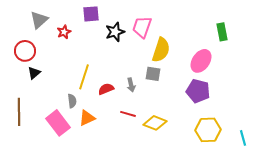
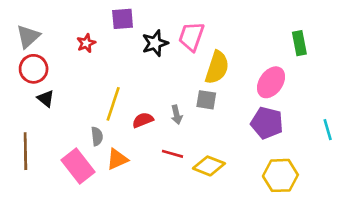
gray triangle: (39, 20) -> (28, 36), moved
black triangle: (34, 73) -> (46, 98), turned -40
cyan line: (243, 138) -> (328, 130), moved

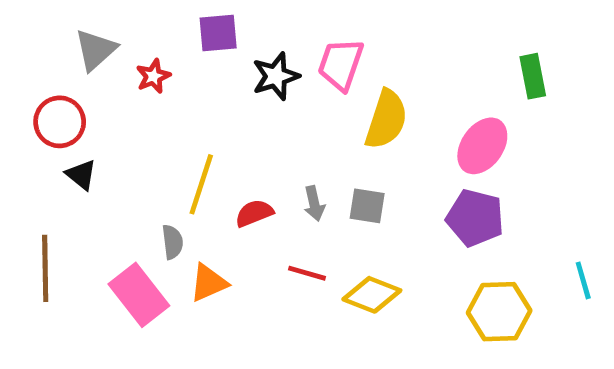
gray triangle: (28, 36) -> (96, 50), moved
gray square: (206, 100) -> (367, 206), moved
cyan line: (328, 130) -> (583, 280), moved

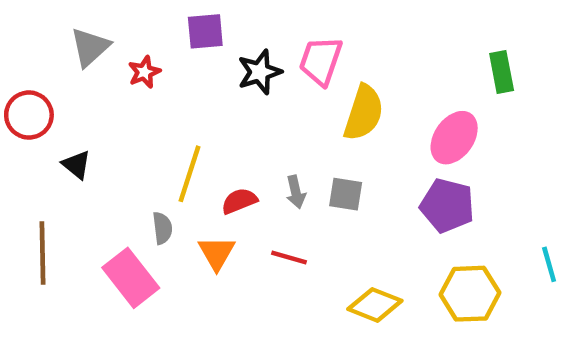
red circle: (60, 122) -> (29, 115), moved
orange triangle: (209, 283) -> (217, 253), moved, turned -36
yellow diamond: (372, 295) -> (375, 305), moved

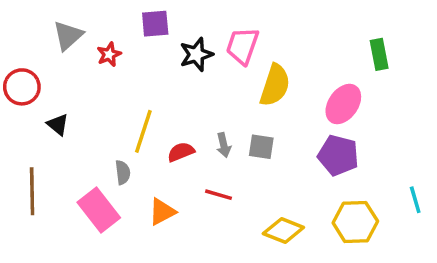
orange triangle: (217, 253) -> (162, 212), moved, turned 32

